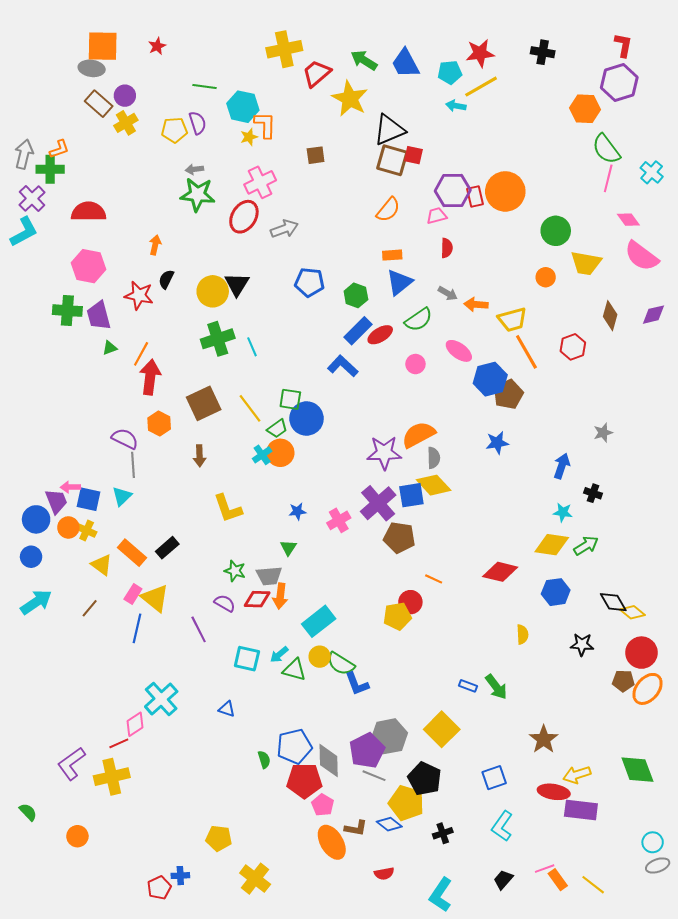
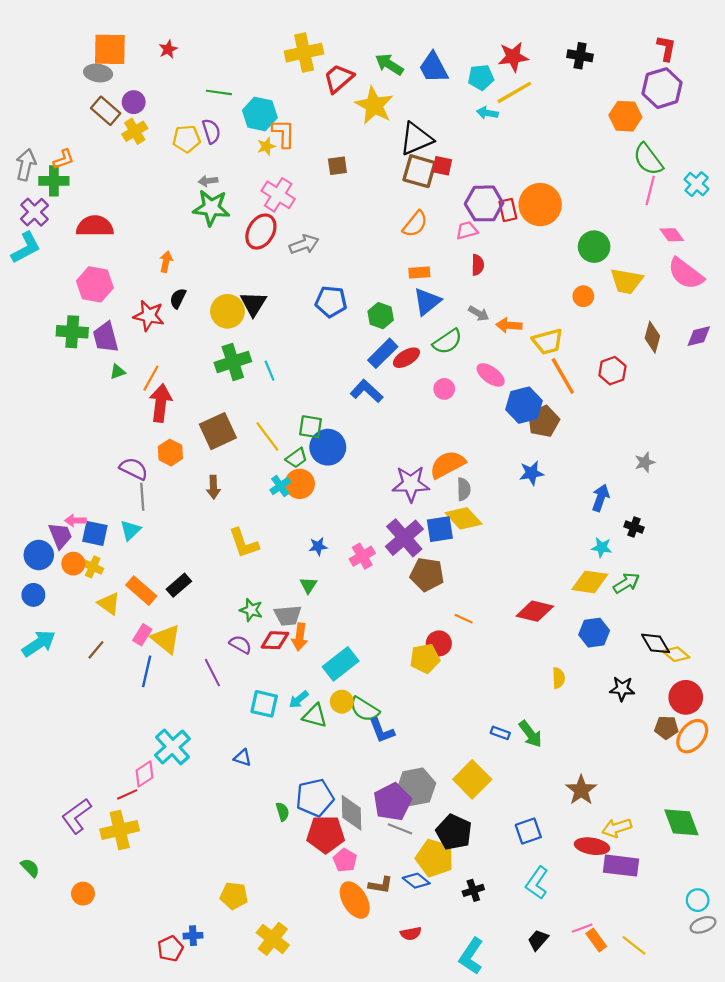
pink cross: (260, 182) -> (278, 195), turned -32

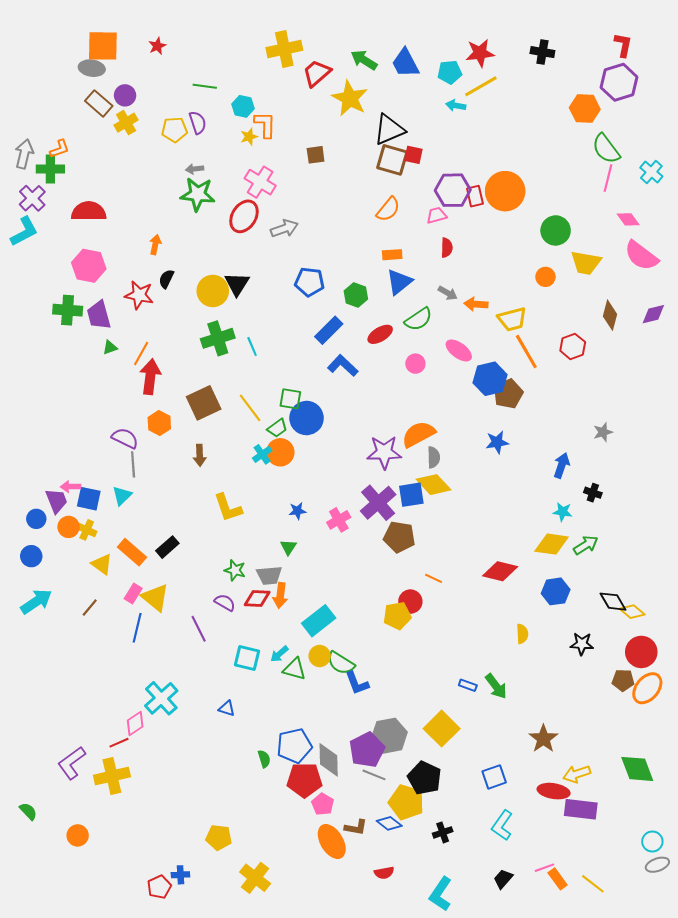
cyan hexagon: (260, 114) -> (243, 106), size x0.7
blue rectangle: (383, 353) -> (329, 330), moved
blue circle: (39, 555) -> (36, 519), size x0.7

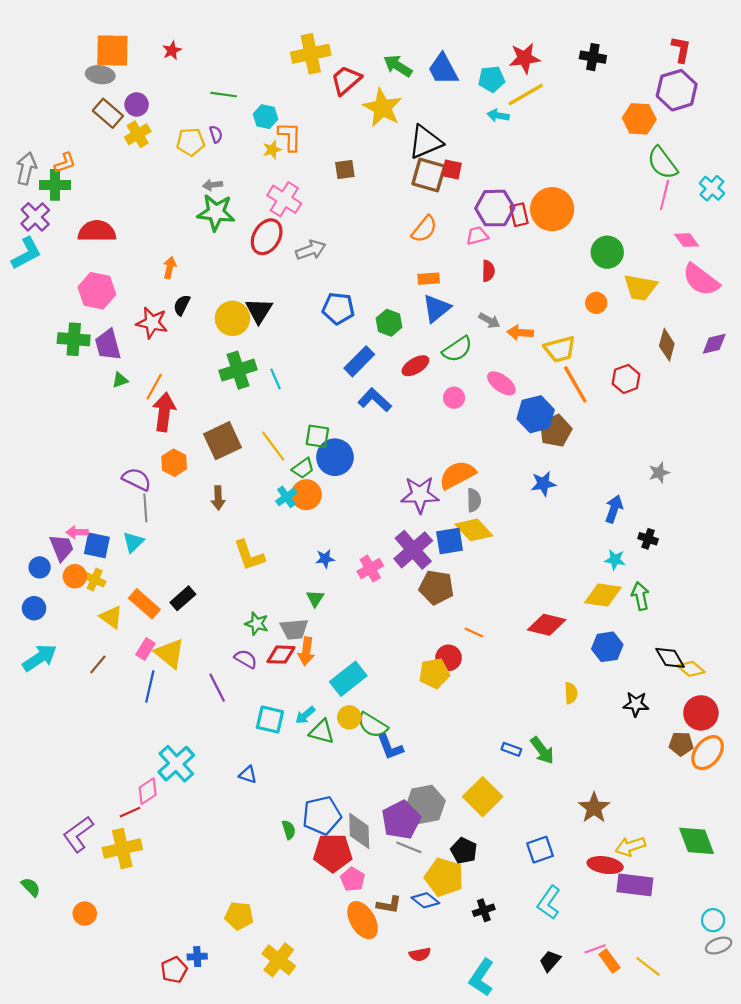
purple semicircle: (198, 123) -> (216, 134), size x0.7
green arrow: (586, 545) -> (640, 596), turned -70
black pentagon: (424, 778) -> (464, 851), size x0.7

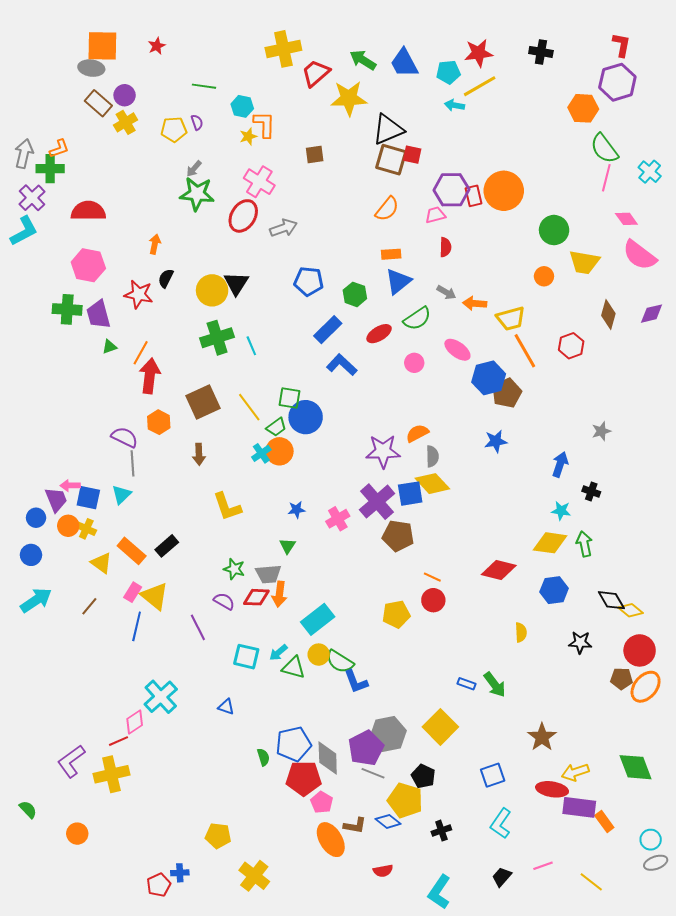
yellow star: (382, 108) -> (349, 98), turned -30
gray arrow: (213, 185) -> (194, 169), turned -42
orange semicircle: (457, 475) -> (417, 433), size x0.7
red circle: (449, 658) -> (433, 600), moved
orange rectangle: (609, 961) -> (604, 821), moved

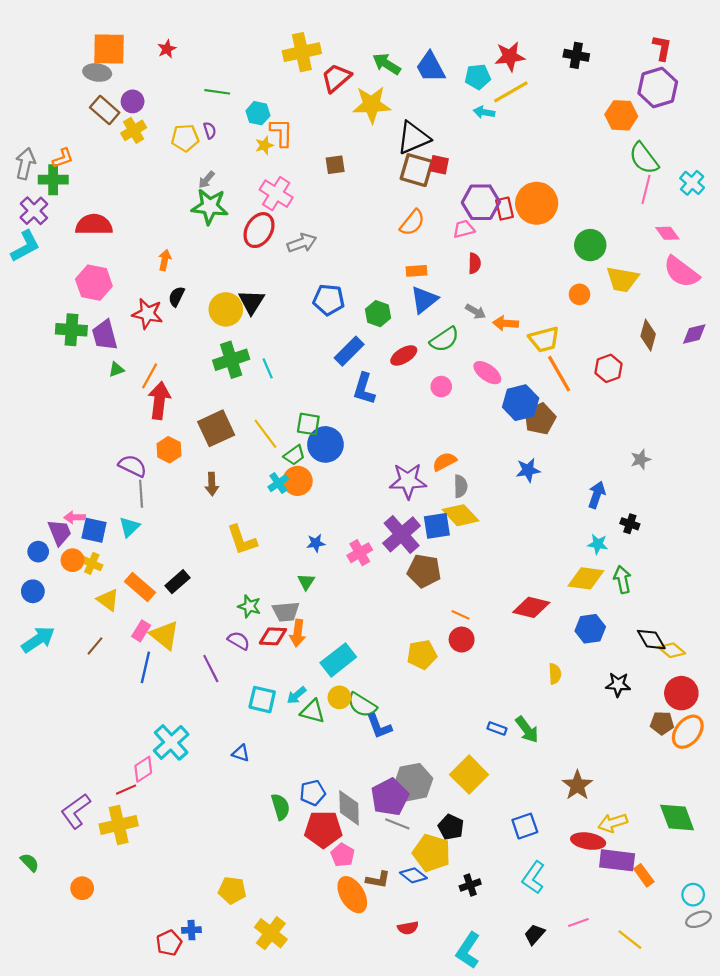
blue L-shape: (342, 365) -> (364, 389), turned -116
blue pentagon: (294, 744) -> (313, 793), size x0.7
green semicircle: (263, 757) -> (280, 807), size x1.4

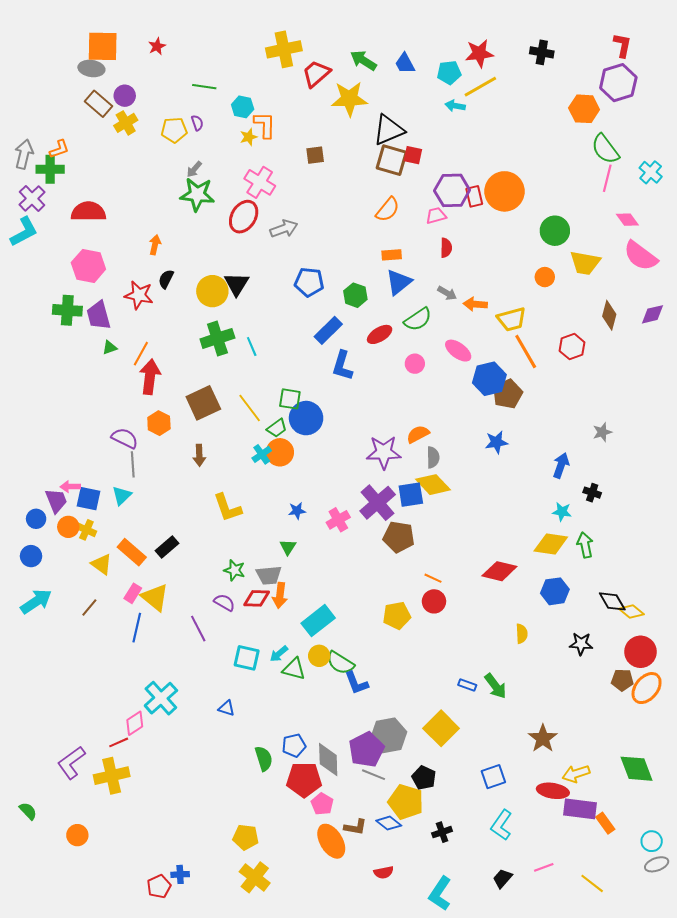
blue trapezoid: (431, 67) -> (405, 63), size x0.7
yellow pentagon: (232, 890) -> (246, 837), moved

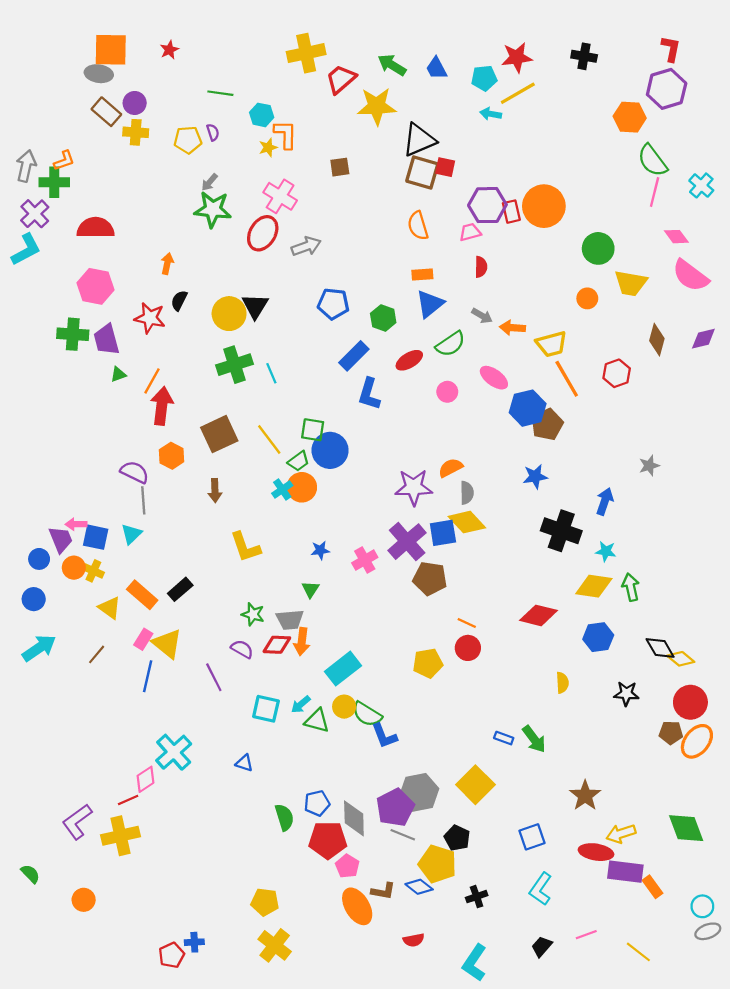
yellow cross: (126, 123) -> (136, 132), turned 35
orange semicircle: (388, 210) -> (418, 226), turned 124
black cross: (592, 493) -> (561, 531), moved, size x2.0

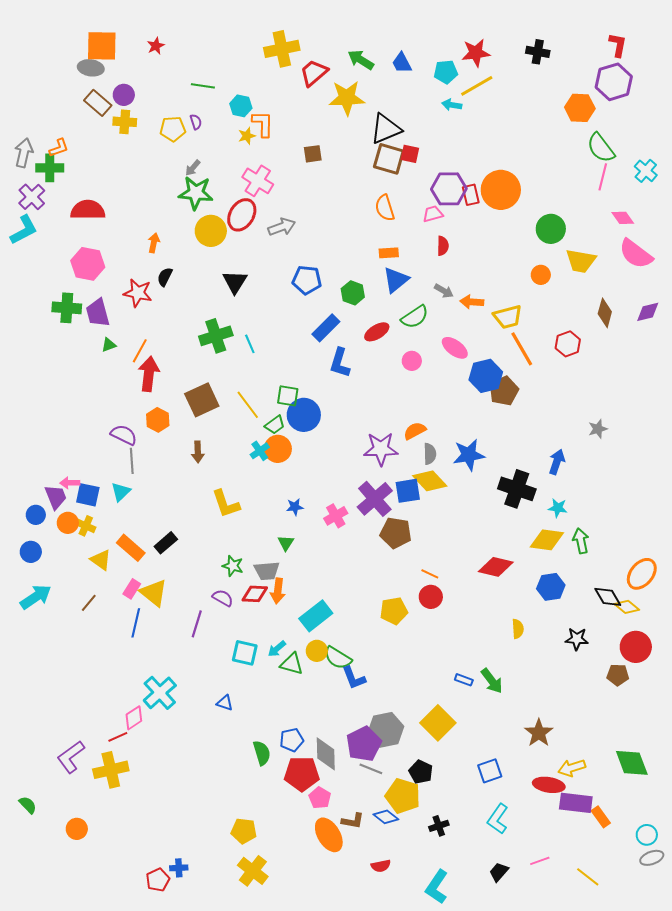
yellow circle: (229, 314) -> (211, 231), moved
blue star: (535, 476) -> (469, 455), moved, size x1.4
purple line: (214, 677) -> (197, 624), turned 44
orange ellipse: (697, 741) -> (642, 574), moved

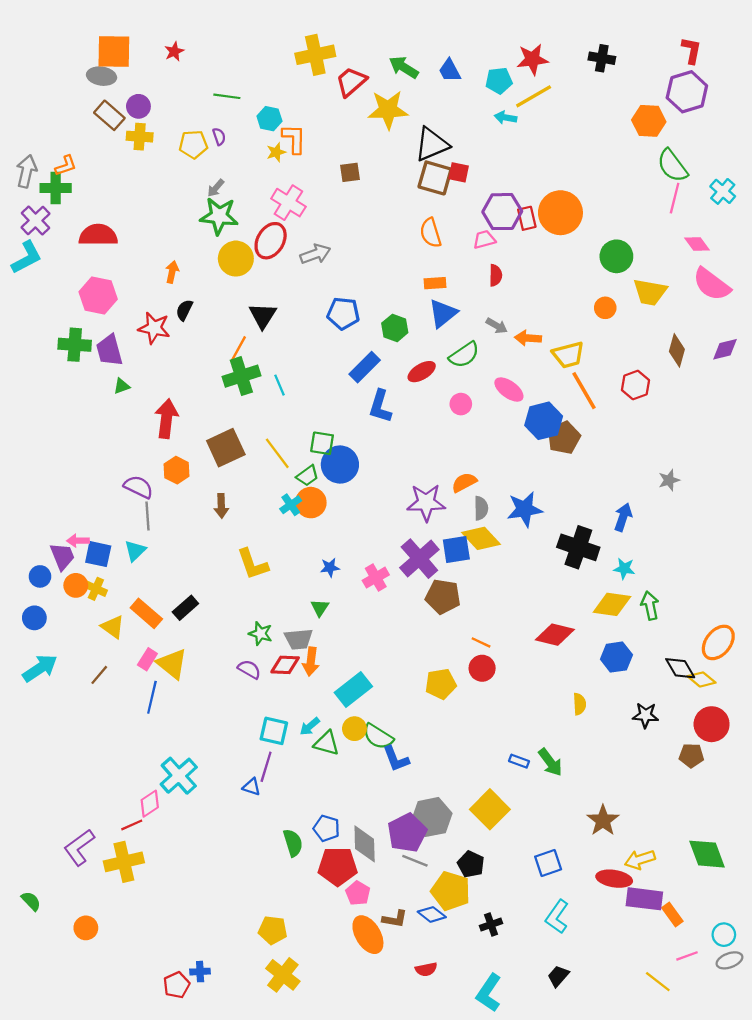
orange line: (140, 351) -> (238, 349), moved
purple line: (197, 624) -> (266, 767), moved
blue pentagon: (292, 740) -> (327, 828), turned 30
pink line: (540, 861) -> (687, 956), moved

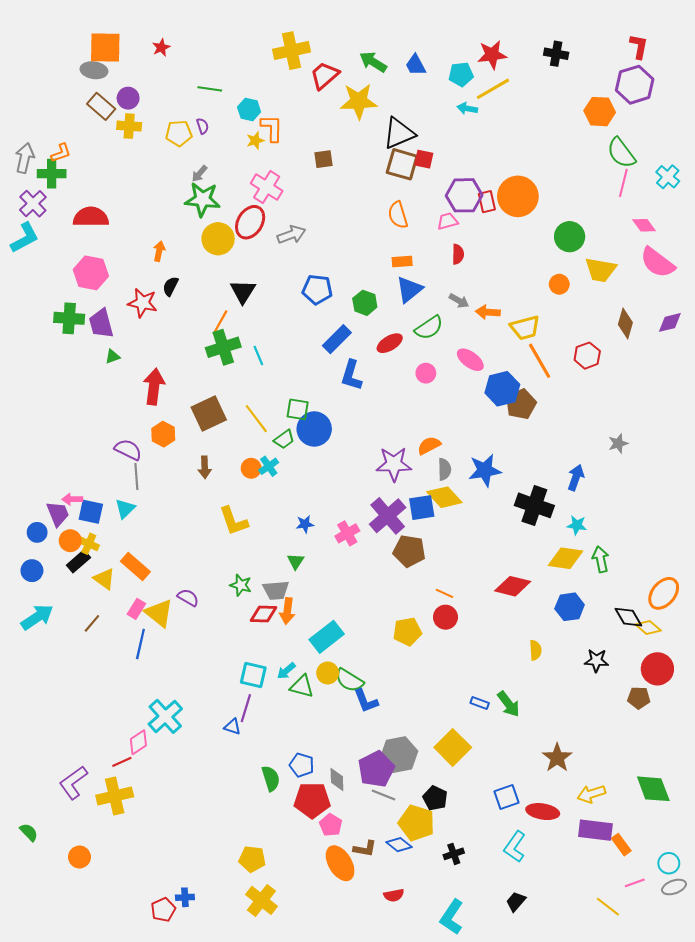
orange circle: (311, 503) -> (251, 468), moved, size x0.7
black rectangle: (185, 608) -> (78, 561), moved
purple semicircle: (249, 669) -> (188, 598), moved
gray diamond: (365, 844) -> (337, 779), size x0.7
red ellipse: (614, 879) -> (543, 812), moved

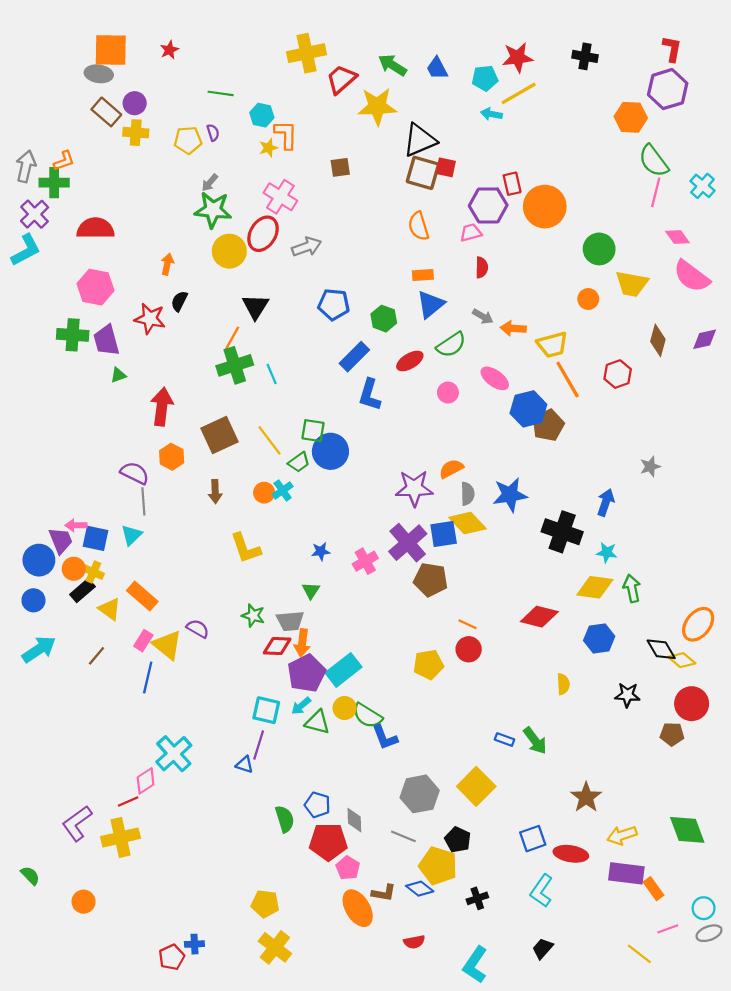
red rectangle: (487, 202) -> (512, 184), moved
blue circle: (37, 532) -> (39, 560), size x1.5
purple pentagon: (376, 769) -> (307, 673), moved

